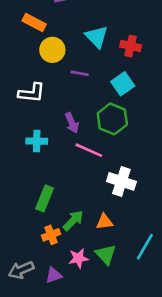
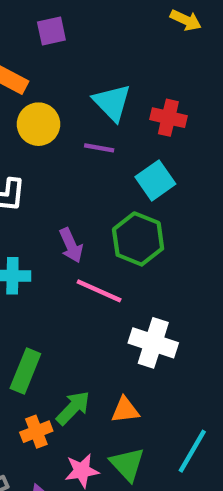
purple line: (80, 73) -> (99, 148), moved

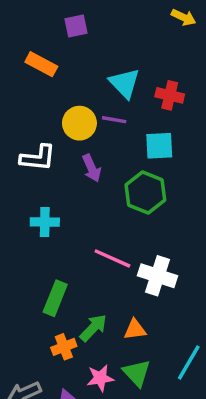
yellow circle: (38, 124) -> (79, 123), moved
cyan square: (155, 180) -> (159, 146), turned 32
purple arrow: (71, 245) -> (92, 168), moved
pink line: (99, 291) -> (112, 258), moved

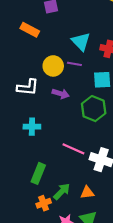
purple arrow: (92, 168) -> (61, 94), turned -49

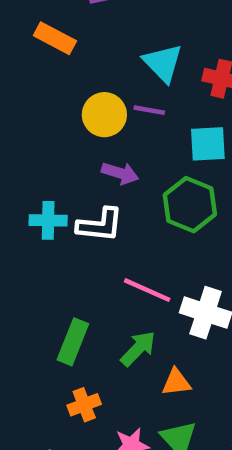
white L-shape: (28, 87) -> (100, 225), moved
cyan cross: (32, 127) -> (48, 220), moved
green arrow: (62, 192) -> (138, 349), moved

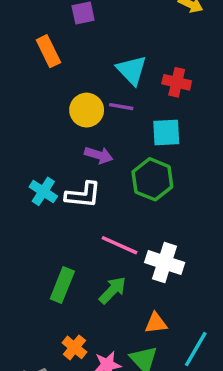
orange rectangle: (55, 38) -> (48, 51), turned 36
cyan cross: (48, 220) -> (43, 191), turned 32
orange triangle: (176, 382) -> (156, 323), moved
orange cross: (84, 405) -> (74, 347), moved, turned -30

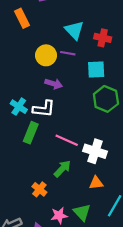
green hexagon: (152, 179) -> (106, 99), moved
green rectangle: (62, 285) -> (31, 133), moved
orange triangle: (156, 323) -> (96, 183), moved
orange cross: (74, 347) -> (39, 189), moved

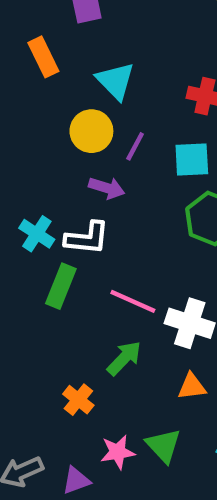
cyan triangle: (74, 30) -> (115, 81), moved
purple line: (68, 53) -> (135, 146), moved, turned -72

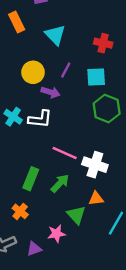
yellow circle: (91, 131) -> (33, 72), moved
green rectangle: (61, 286) -> (31, 179), moved
orange cross: (78, 400) -> (20, 211), moved
green triangle: (163, 445) -> (76, 215), moved

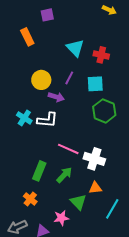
cyan triangle: (55, 35) -> (75, 48), moved

